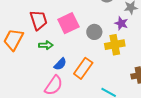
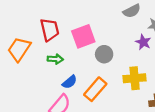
gray circle: (94, 32) -> (104, 54), moved
yellow cross: (115, 45) -> (135, 78), moved

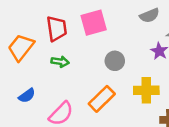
pink square: (83, 36) -> (94, 23), moved
blue semicircle: (70, 82) -> (27, 96), moved

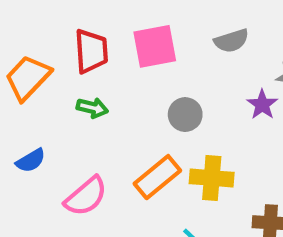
gray semicircle: (149, 15) -> (231, 41), moved
yellow cross: (146, 90) -> (212, 178), moved

